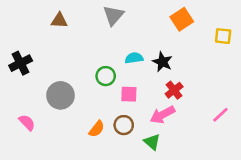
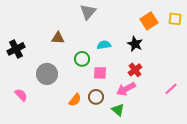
orange square: (182, 19) -> (149, 21), moved
brown triangle: (59, 21) -> (58, 38), moved
yellow square: (223, 36) -> (175, 19), moved
black star: (162, 62) -> (135, 44), moved

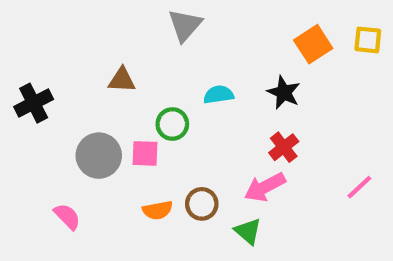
pink square: (100, 73) -> (145, 153), moved
pink semicircle: (21, 95) -> (67, 217), moved
orange semicircle: (75, 100) -> (158, 210), turned 40

